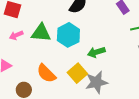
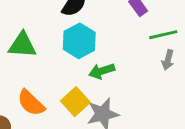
cyan hexagon: (68, 35) -> (79, 41), moved

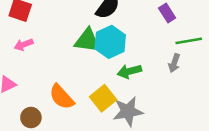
green triangle: (22, 45) -> (87, 41), moved
gray arrow: (168, 60) -> (174, 63), moved

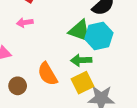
green arrow: (129, 71) -> (81, 60), moved

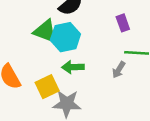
green arrow: (81, 60) -> (73, 67), moved

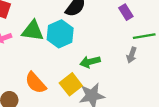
green triangle: (45, 31) -> (33, 31), moved
cyan hexagon: (65, 37) -> (60, 34), moved

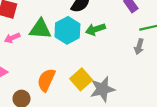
green arrow: (90, 62) -> (95, 29), moved
orange semicircle: (36, 83) -> (46, 80), turned 70

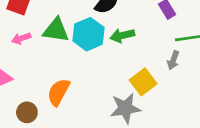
yellow square: (81, 79) -> (143, 82), moved

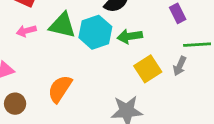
yellow square: (143, 82) -> (148, 69), moved
brown circle: (27, 112) -> (15, 104), moved

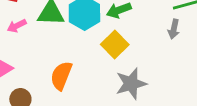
yellow square: (148, 69) -> (115, 44), moved

